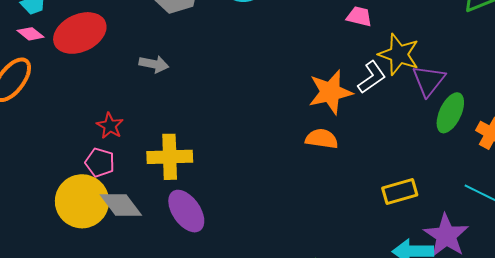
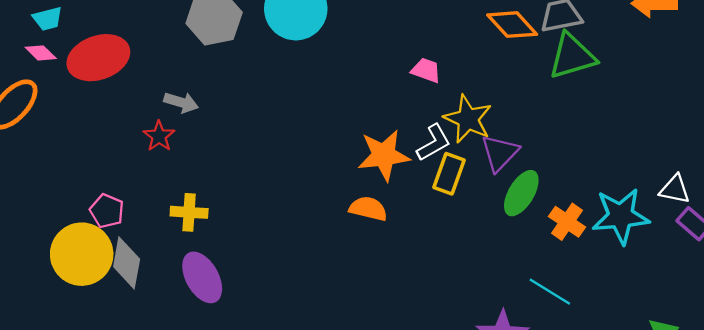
red star: (110, 126) -> (159, 136), moved
yellow cross: (170, 157) -> (189, 212), size x0.7
yellow rectangle: (400, 192) -> (449, 174), moved, turned -60
gray diamond: (121, 205) -> (127, 263), turned 42

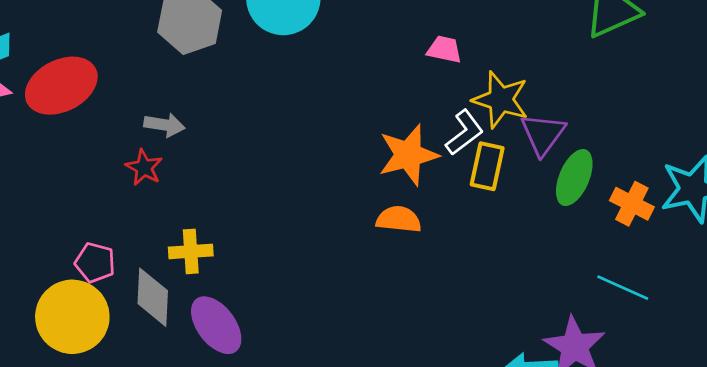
gray diamond: (127, 263) -> (153, 297), moved

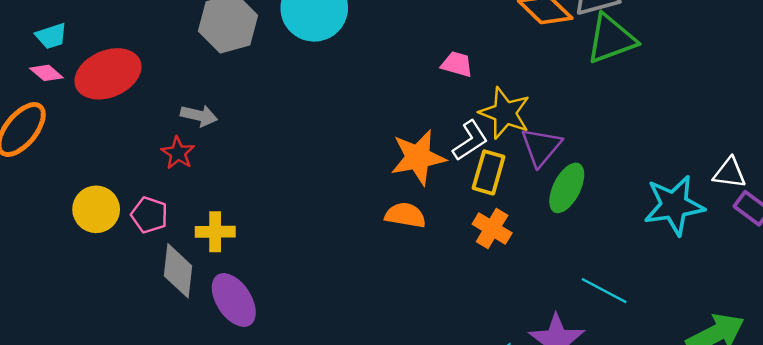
orange cross: (632, 204) -> (492, 228), moved
pink pentagon: (95, 263) -> (149, 215), moved
yellow circle: (72, 317) -> (96, 209), moved, size x0.7

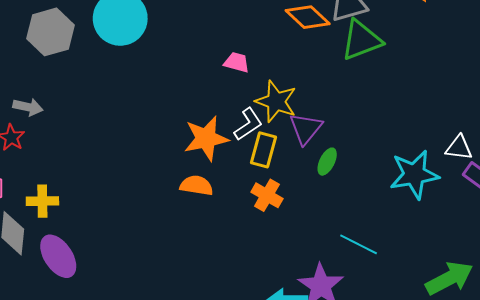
green ellipse: (567, 188) -> (327, 162), size x0.7

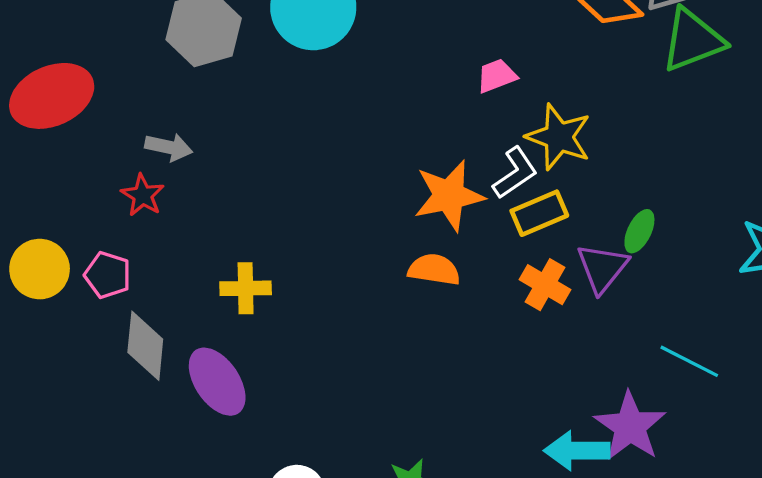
pink trapezoid: (237, 62) -> (497, 76), turned -36
purple triangle: (306, 128) -> (602, 268), moved
yellow rectangle: (264, 150) -> (539, 213), turned 52
yellow cross: (42, 201) -> (246, 288), moved

